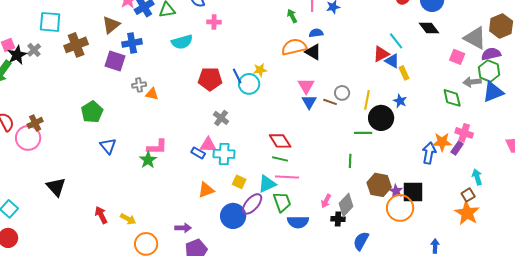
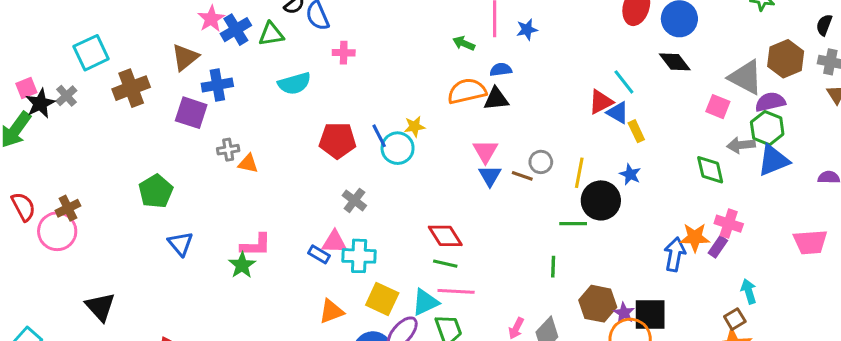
green arrow: (292, 16) -> (464, 43), turned -40
cyan square: (50, 22) -> (91, 53), turned -30
black triangle: (313, 52) -> (496, 99), turned -36
yellow square: (239, 182) -> (382, 299), size x1.5

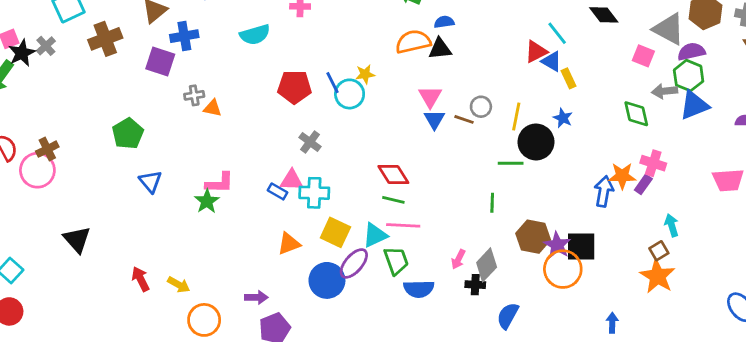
purple star: (624, 313) -> (557, 245), size x1.4

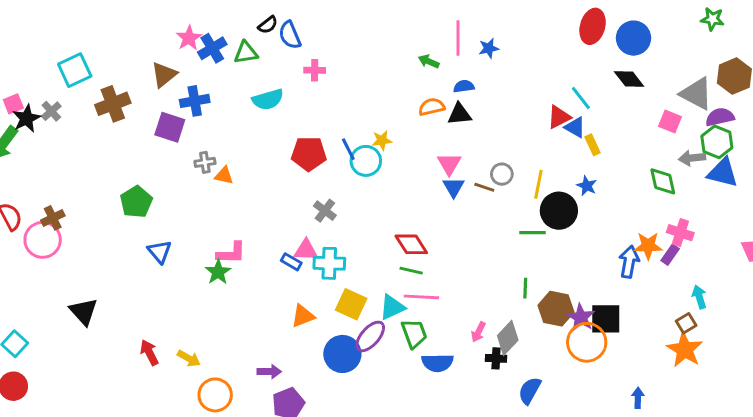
orange semicircle: (413, 42) -> (432, 107), size x0.7
blue triangle: (694, 105) -> (723, 173), turned 36
green line: (492, 203) -> (525, 288), moved

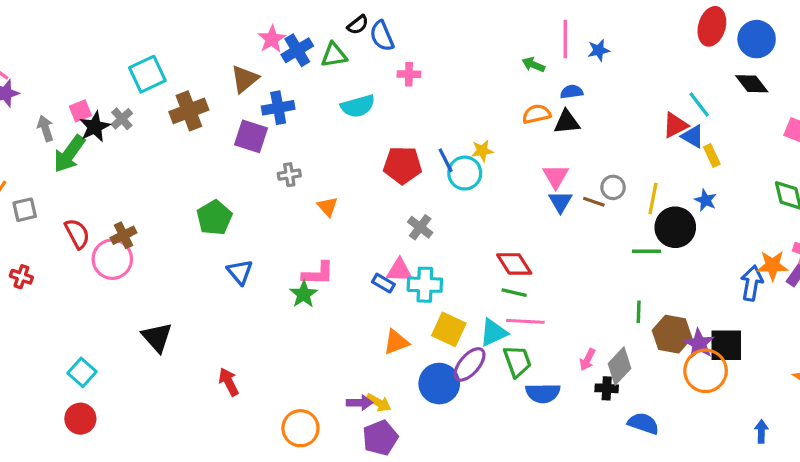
orange triangle: (224, 176) -> (328, 207), moved, turned 36
yellow arrow: (189, 358) -> (379, 403), moved
blue semicircle: (530, 391) -> (643, 423), turned 80

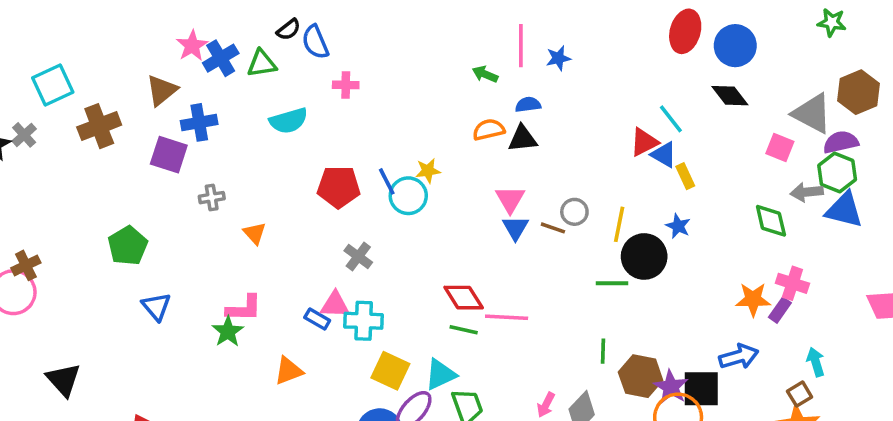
blue arrow: (752, 283) -> (739, 357), moved, turned 64
pink line: (525, 321) -> (507, 317), moved
orange triangle: (396, 342) -> (289, 371), moved

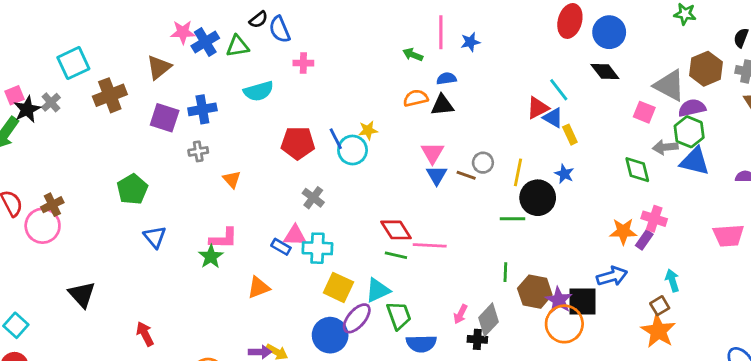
pink star: (192, 46) -> (183, 32), turned 30
blue cross: (199, 122) -> (202, 109), moved

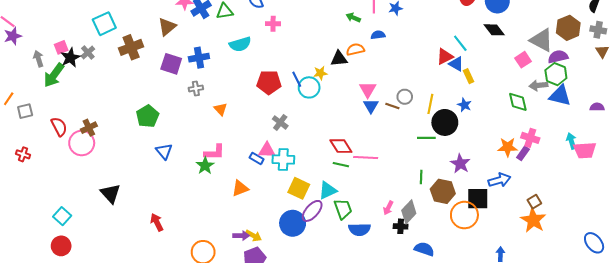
black triangle: (442, 105) -> (339, 59), moved
pink square: (644, 112) -> (523, 60), turned 35
cyan arrow: (672, 280) -> (571, 141), moved
purple star: (559, 300) -> (460, 164), moved

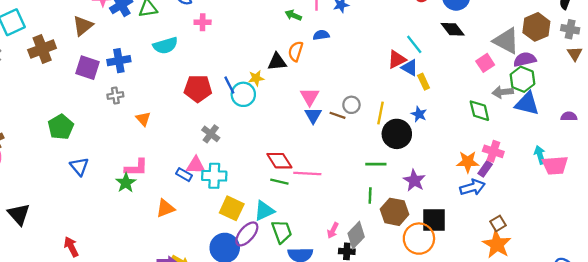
orange semicircle: (355, 49) -> (296, 51), turned -60
green line: (426, 138) -> (376, 164), moved
blue arrow: (499, 180) -> (472, 187), moved

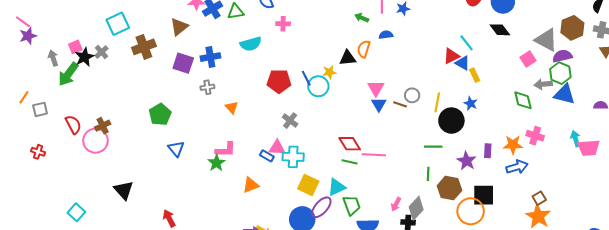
purple rectangle: (485, 169) -> (488, 151), moved, turned -32

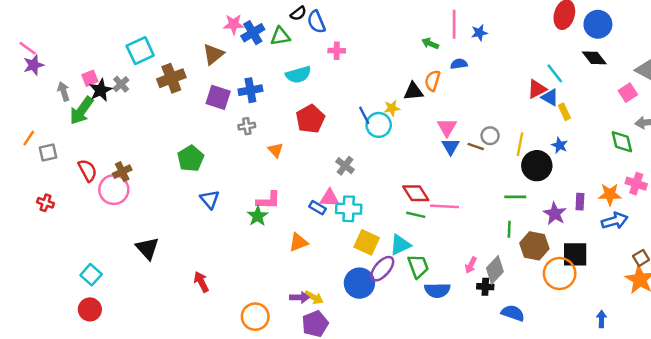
red pentagon: (279, 81) -> (310, 119), moved, turned -30

